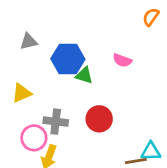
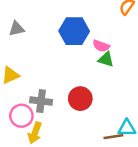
blue hexagon: (68, 59) -> (74, 31), moved
green triangle: (84, 75) -> (106, 59), moved

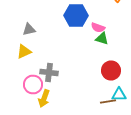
gray triangle: (17, 29) -> (29, 30), moved
red circle: (80, 99) -> (111, 70), moved

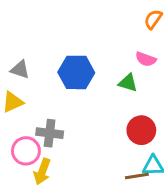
blue hexagon: (76, 16) -> (76, 72), moved
pink semicircle: (98, 28) -> (146, 59), moved
gray triangle: (29, 30) -> (20, 70), turned 32

